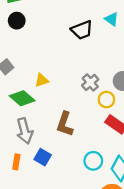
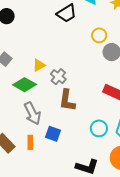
gray cross: (90, 82) -> (58, 77), moved
yellow circle: (106, 100) -> (99, 35), moved

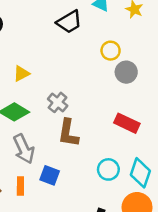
yellow triangle: (39, 65) -> (21, 74), moved

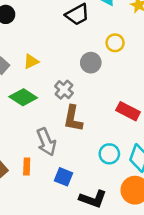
gray circle: (126, 72) -> (91, 63), moved
gray arrow: (24, 149) -> (46, 142), moved
blue square: (50, 175) -> (63, 177), moved

